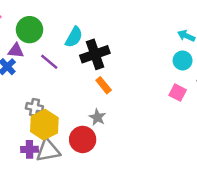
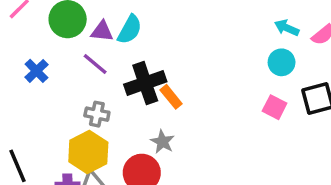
purple triangle: (16, 51) -> (102, 31), moved
black cross: (95, 54) -> (145, 83), moved
gray cross: (34, 107) -> (97, 114), moved

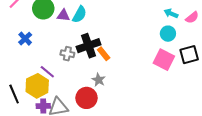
purple line: (95, 64) -> (47, 72), moved
pink square: (275, 107) -> (164, 60), size x1.5
gray cross: (97, 114) -> (67, 54), moved
yellow hexagon: (88, 152) -> (37, 86), moved

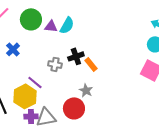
black cross: (89, 46) -> (76, 56), size x0.7

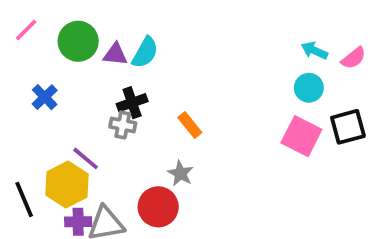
black cross: (76, 56) -> (132, 103), moved

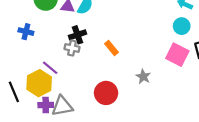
blue cross: (45, 97) -> (26, 32), turned -32
gray star: (180, 173) -> (143, 77), moved
red circle: (158, 207) -> (106, 93), moved

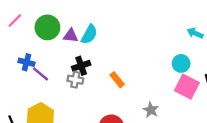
cyan circle: (182, 26) -> (181, 63), moved
purple line: (50, 68) -> (40, 74), moved

